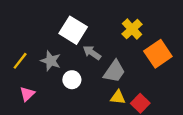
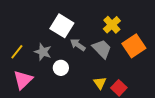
gray trapezoid: (114, 71) -> (102, 49), moved, turned -80
pink triangle: (27, 94) -> (23, 80), size x1.5
yellow triangle: (118, 97) -> (100, 83), turned 48

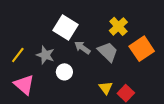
pink triangle: (23, 80) -> (24, 85), turned -35

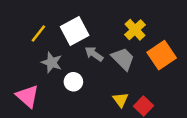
white square: (65, 27) -> (75, 31), turned 30
yellow line: (18, 55) -> (38, 33), moved

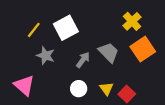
yellow cross: (135, 30) -> (132, 21), moved
gray arrow: (94, 54) -> (83, 60), moved, turned 91
white circle: (73, 82) -> (79, 89), moved

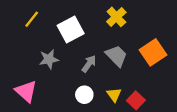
yellow cross: (132, 21) -> (116, 17), moved
yellow line: (34, 30) -> (32, 19), moved
gray star: (46, 56) -> (49, 59), turned -30

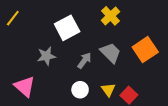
yellow line: (32, 19) -> (13, 18), moved

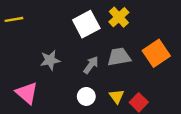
yellow line: (13, 18) -> (14, 19), turned 42
white square: (67, 28) -> (86, 24), moved
gray trapezoid: (110, 53) -> (119, 57), turned -55

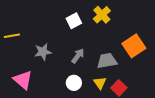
yellow line: (14, 19) -> (12, 36), moved
white square: (86, 24) -> (74, 21), size x0.7
gray trapezoid: (119, 57) -> (107, 61), moved

